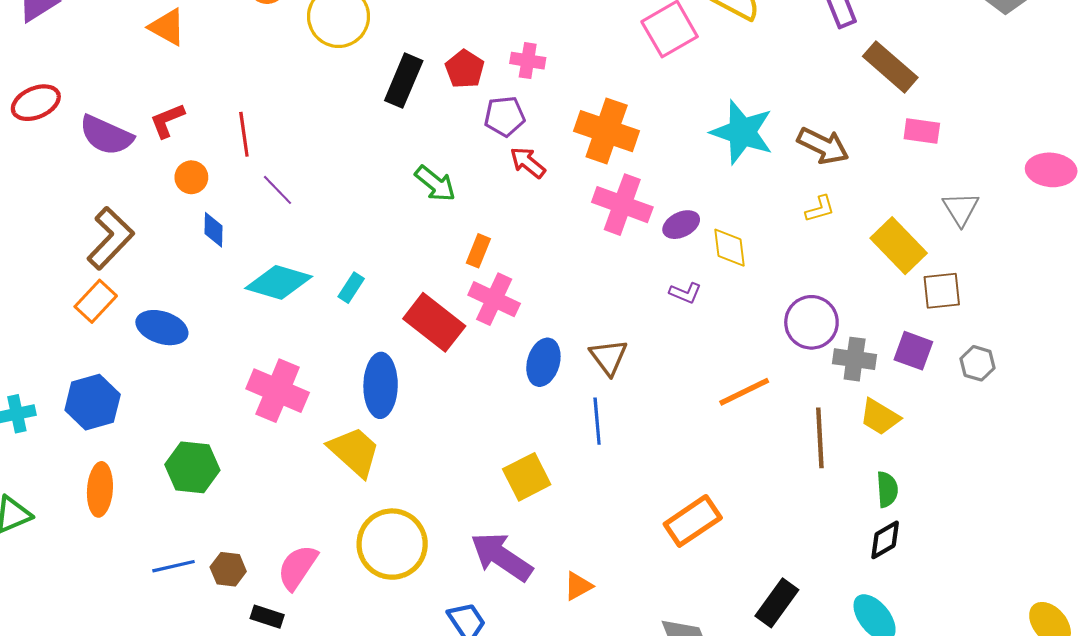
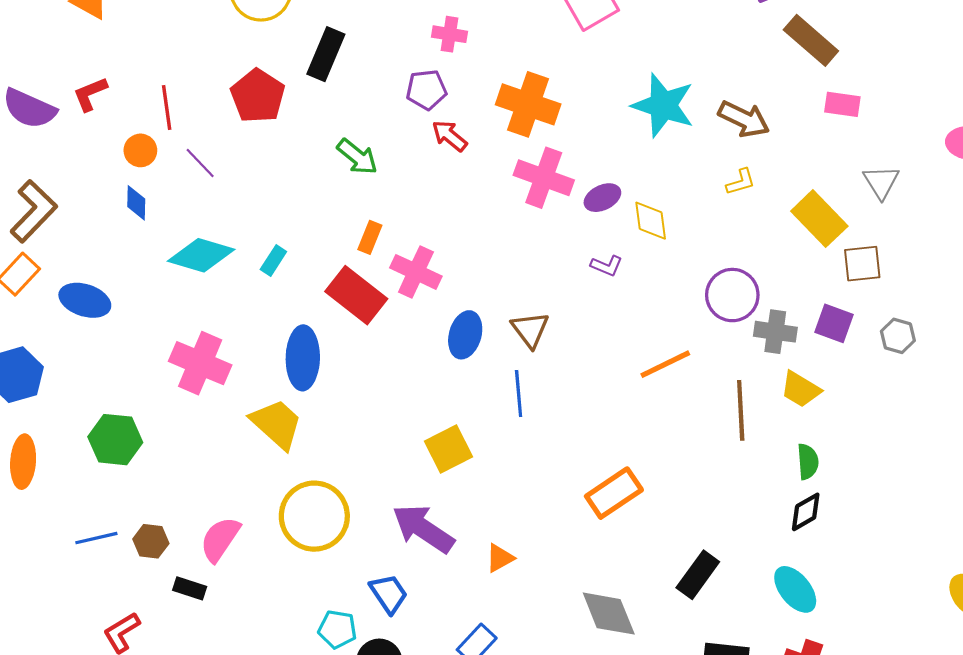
red pentagon: (465, 69) -> (258, 96), moved, size x1.4
orange circle: (191, 177) -> (140, 150), moved
orange rectangle: (478, 251) -> (370, 237), moved

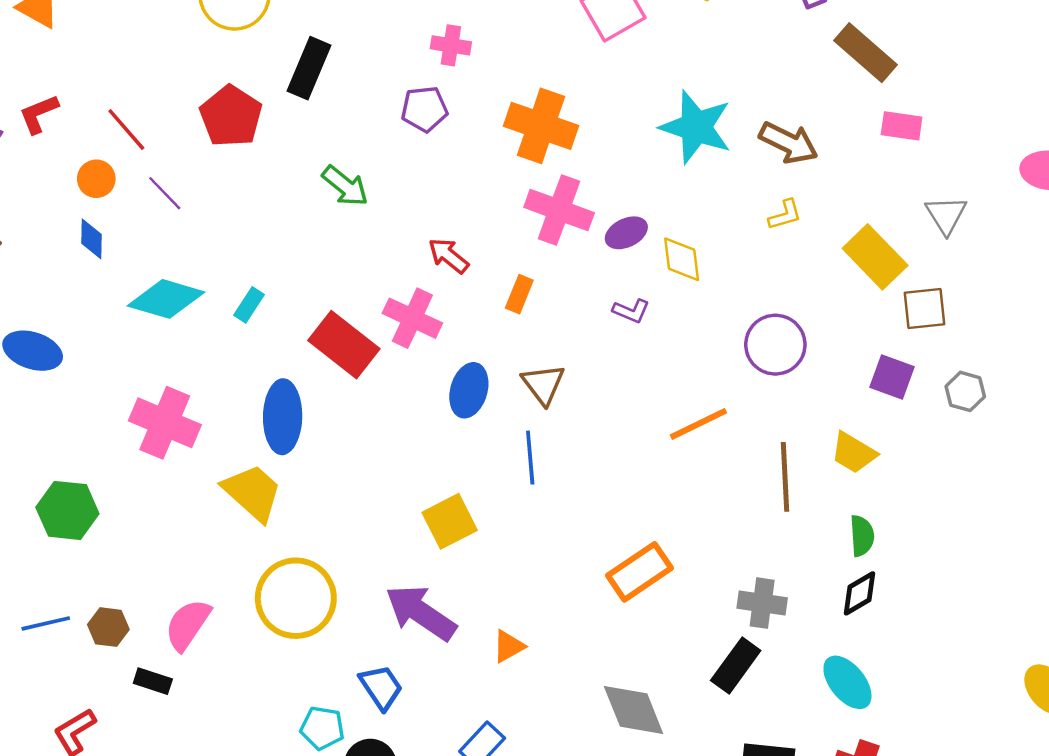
red line: (167, 107) -> (126, 129), turned -33
red arrow: (449, 136) -> (448, 256), moved
orange rectangle: (370, 237) -> (519, 294), moved
gray cross: (775, 332) -> (762, 603), moved

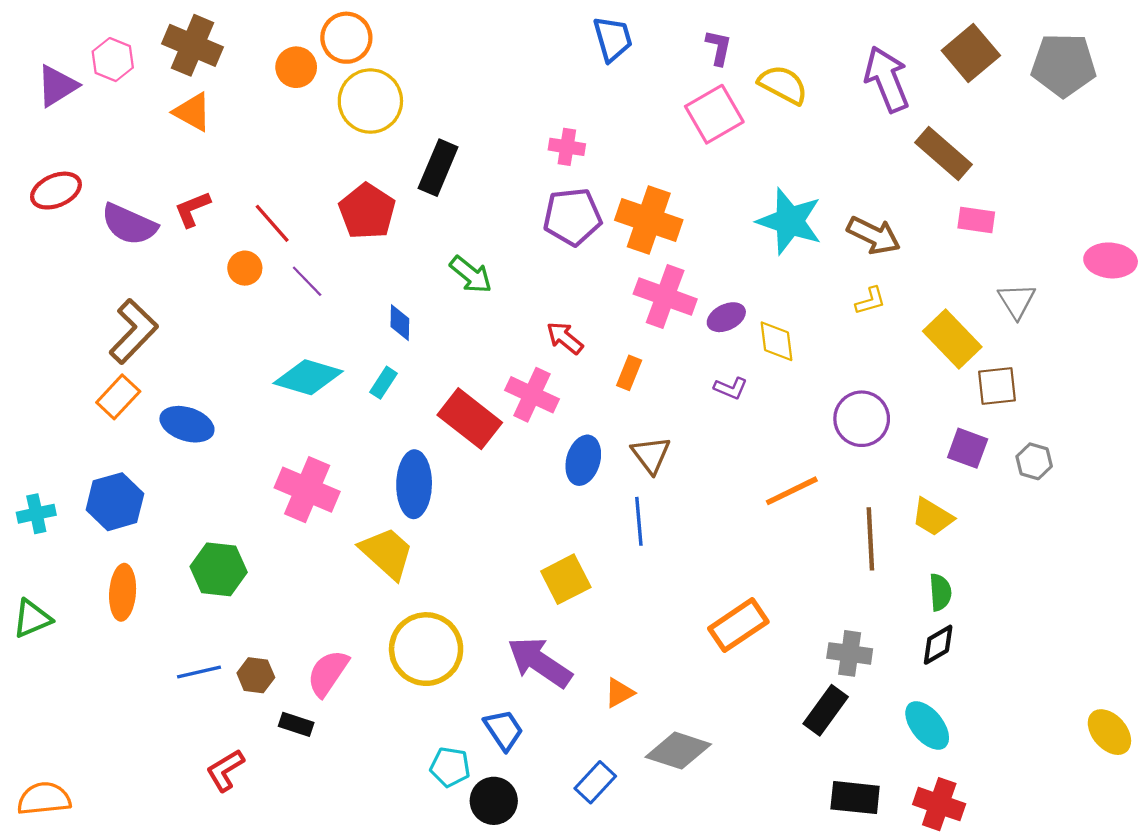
purple pentagon: (424, 109) -> (572, 217), moved, size x1.4
blue diamond: (91, 239) -> (400, 323), moved
gray diamond: (634, 710) -> (678, 751), moved, turned -50

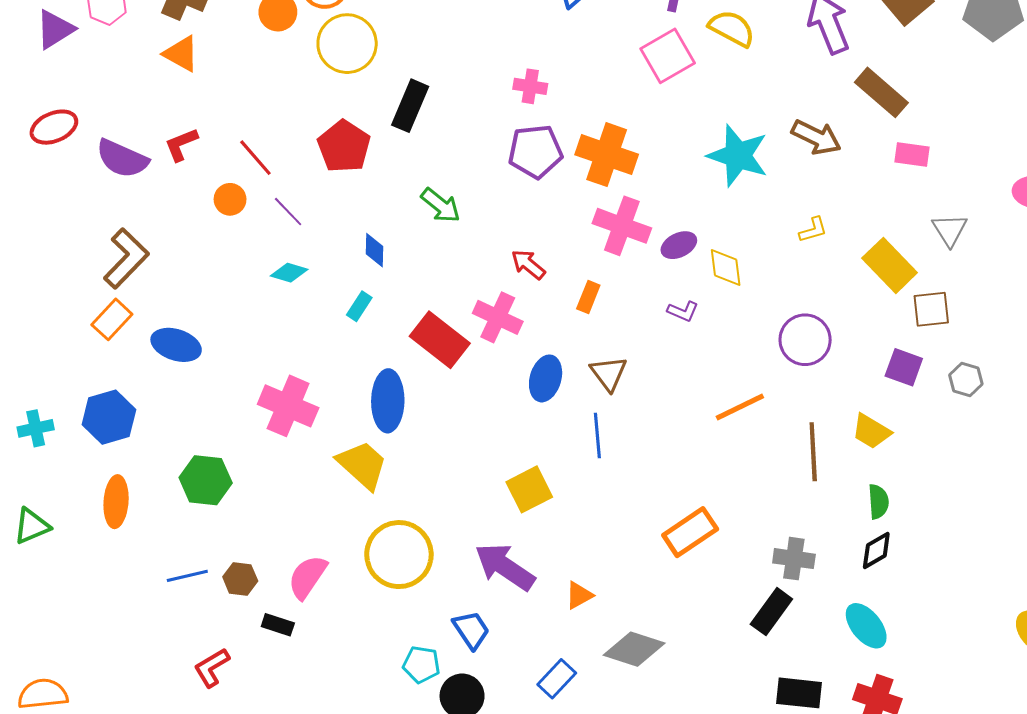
brown arrow: (874, 235) -> (816, 137), moved
cyan diamond: (308, 377) -> (289, 273), moved, size x0.6

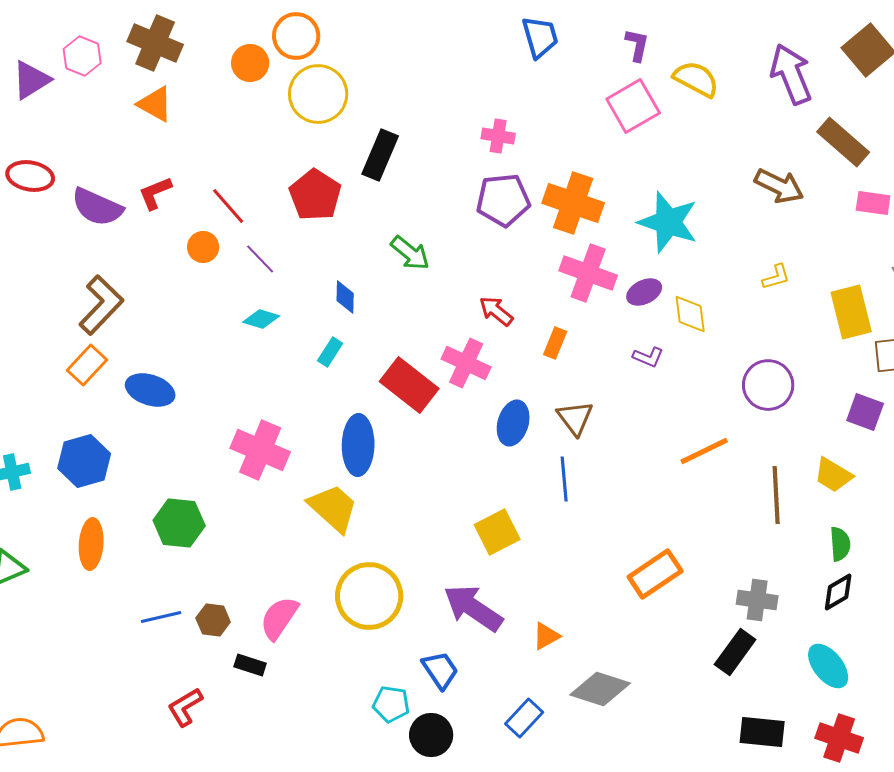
red ellipse: (54, 127) -> (30, 176), turned 33
cyan star: (738, 156) -> (668, 222), moved
yellow rectangle: (890, 265) -> (851, 312), turned 30

